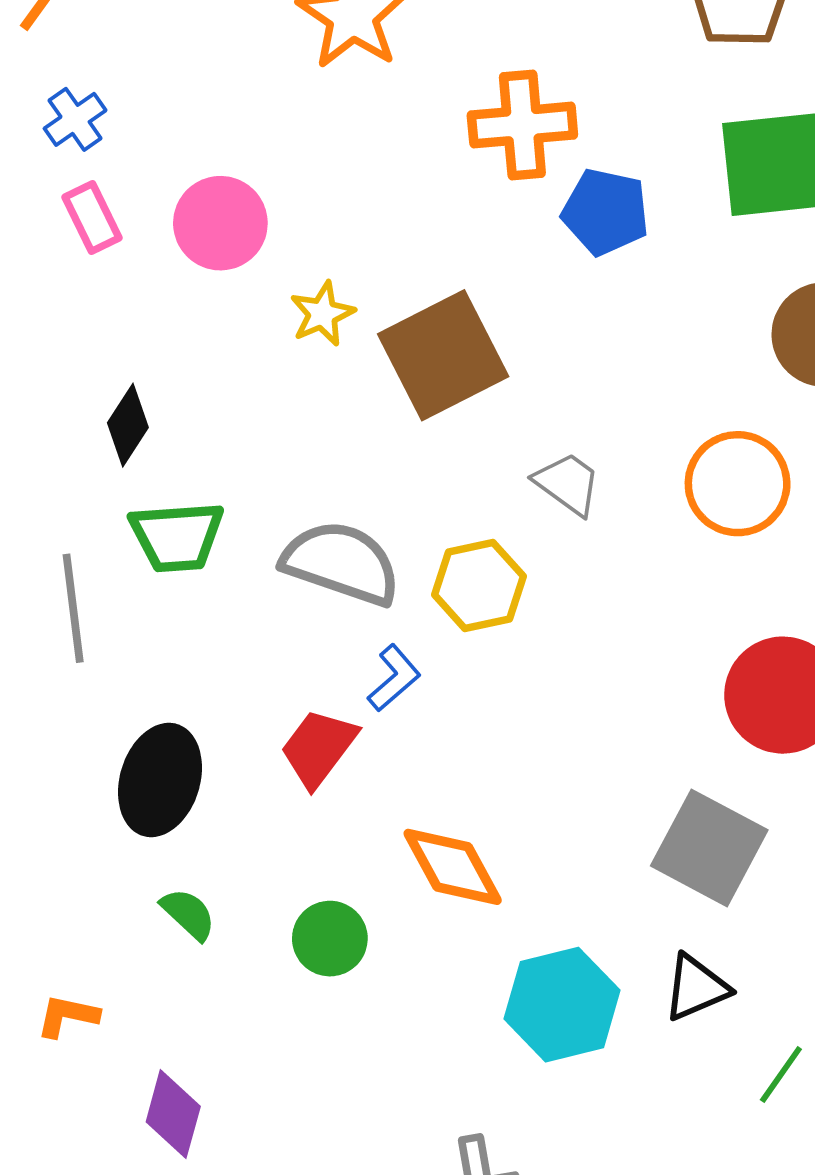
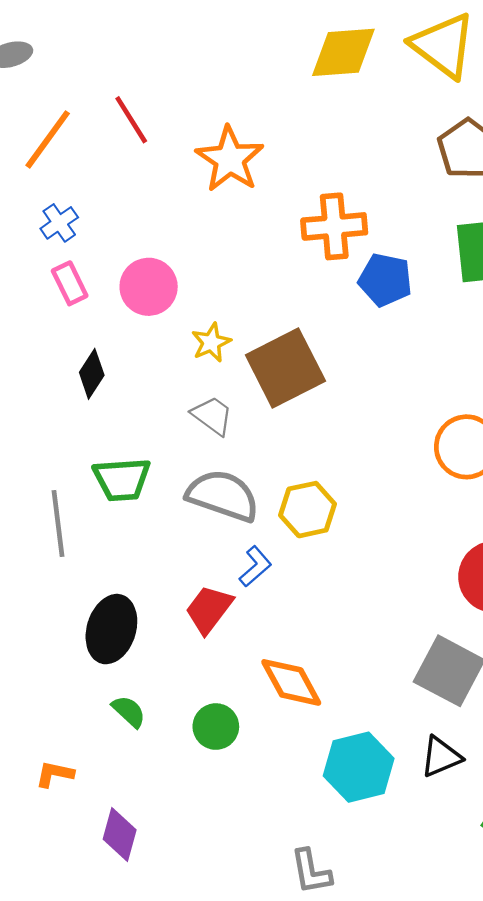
black diamond: (128, 425) -> (92, 374), moved
gray trapezoid: (568, 484) -> (212, 416), moved

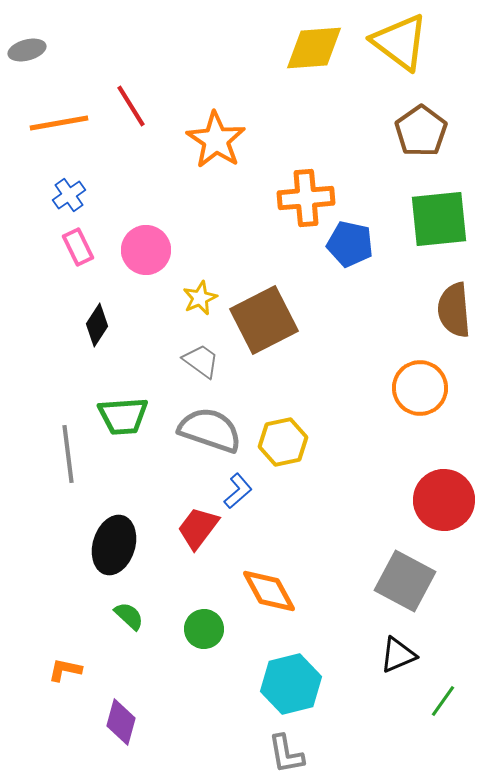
orange line: (48, 139) -> (59, 123), turned 44
cyan hexagon: (359, 767) -> (291, 684), moved

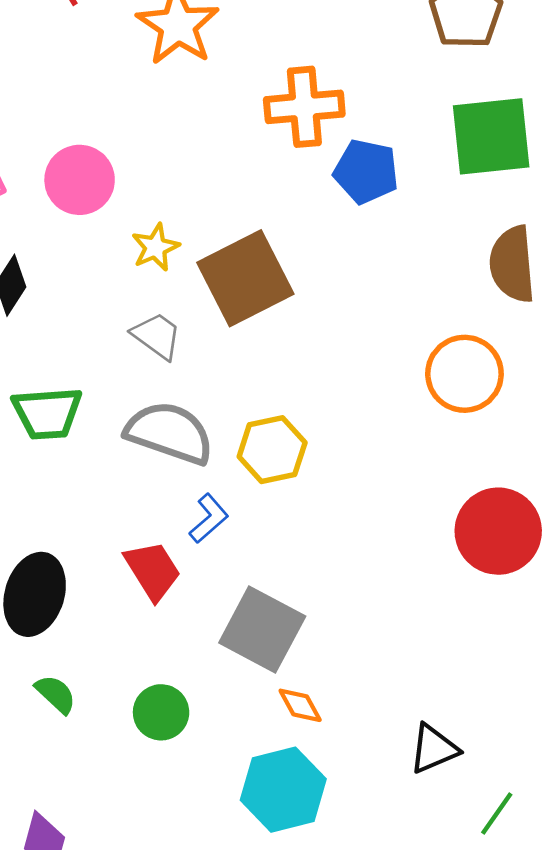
red trapezoid: (198, 528) -> (153, 570), turned 111
gray square: (405, 581) -> (262, 629), moved
orange diamond: (269, 591) -> (300, 705), moved, size x0.6

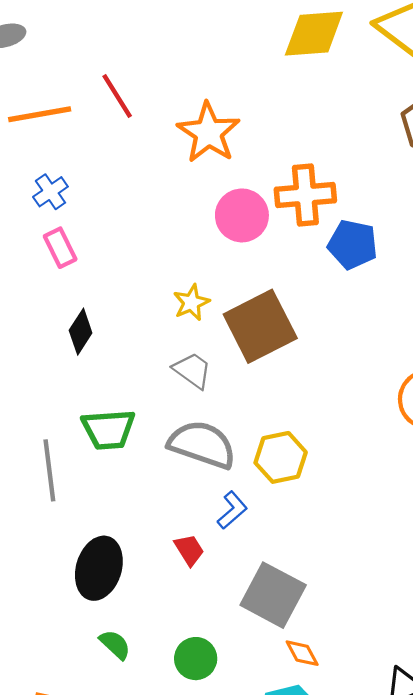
pink circle: (80, 180) -> (242, 215), moved
red trapezoid: (153, 570) -> (189, 550), size x0.7

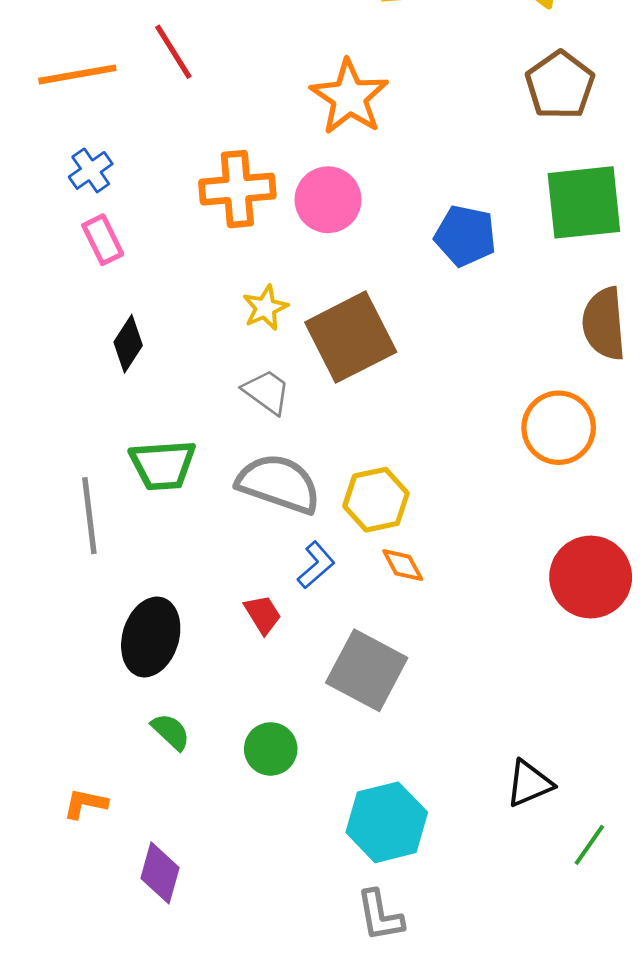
orange star: (209, 133) -> (349, 97), moved
orange cross: (305, 195) -> (237, 189), moved
orange diamond: (302, 653) -> (403, 565), moved

